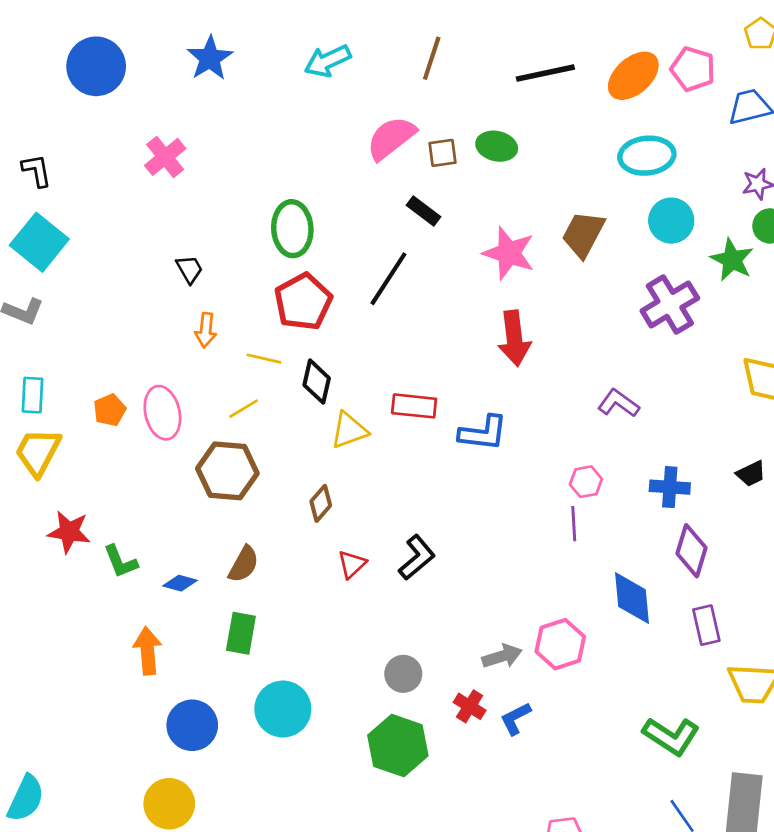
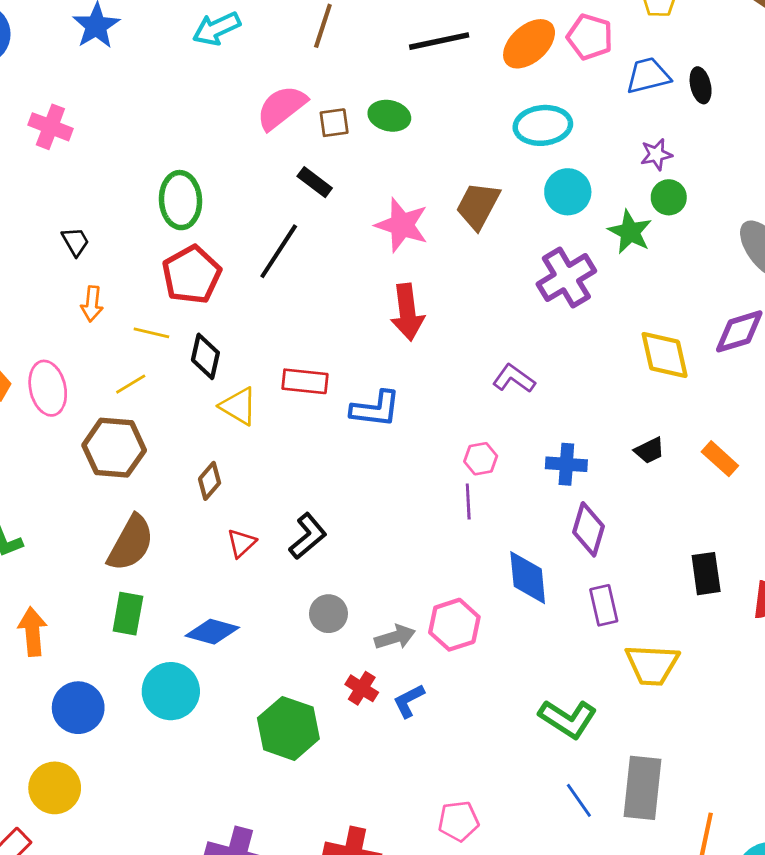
pink cross: (165, 157) -> (50, 127), turned -30
yellow triangle: (349, 430) -> (239, 406), turned 51
brown semicircle: (244, 564) -> (131, 543), size x1.5
blue diamond: (180, 583) -> (212, 632), moved, size x1.5
gray circle: (403, 674) -> (328, 614), moved

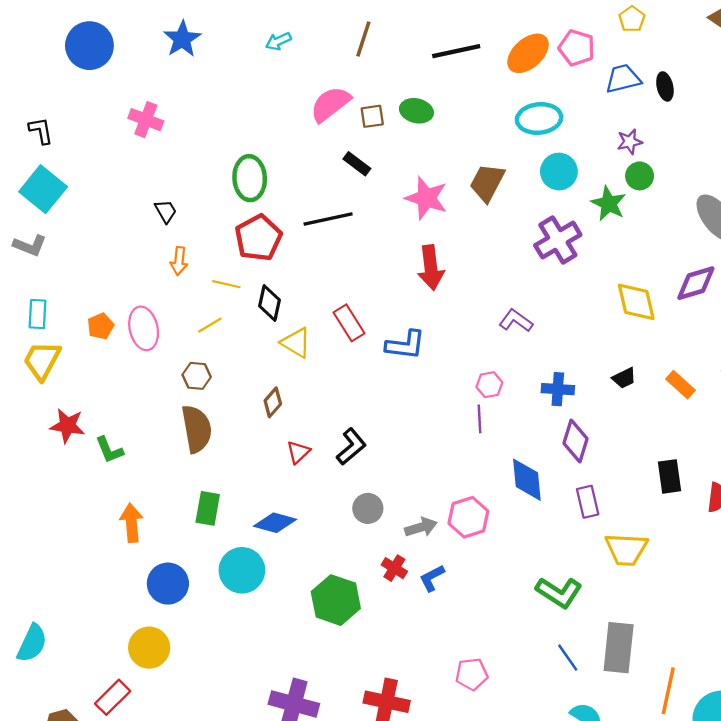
cyan arrow: (216, 29) -> (278, 41), size x0.7
black line: (279, 251) -> (328, 219), turned 45
red rectangle: (305, 381) -> (349, 323), turned 52
brown hexagon: (114, 448) -> (197, 376), size x0.6
brown semicircle: (131, 543) -> (197, 429), moved, turned -39

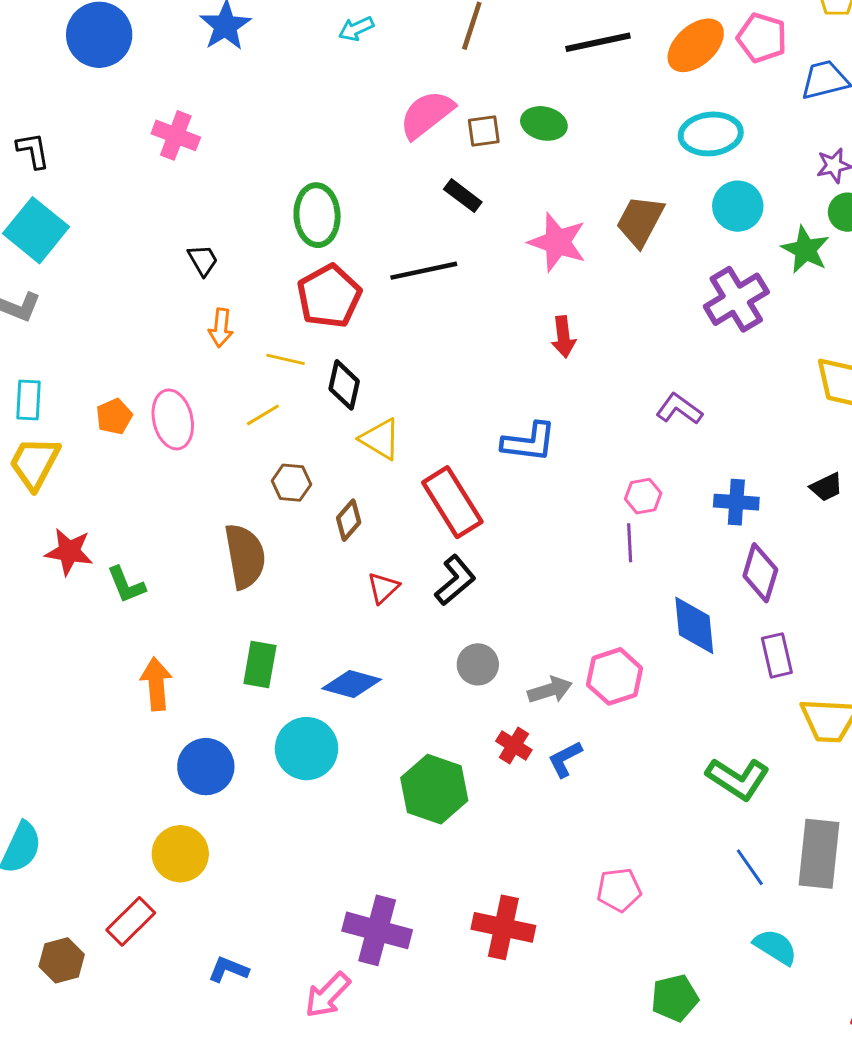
red arrow: (431, 268) -> (563, 337), size x0.7
red rectangle: (349, 323) -> (452, 502), moved, size x1.4
brown hexagon: (197, 376) -> (291, 483), moved

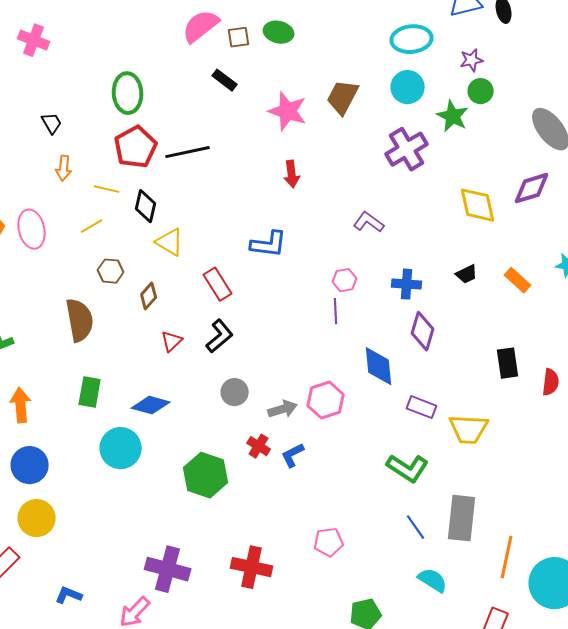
cyan ellipse: (711, 134) -> (412, 39), moved
black line: (424, 271) -> (188, 152), moved
red rectangle: (452, 502) -> (218, 284), size x0.7
purple rectangle: (777, 655) -> (422, 407), moved, turned -56
blue circle: (206, 767) -> (30, 465), moved

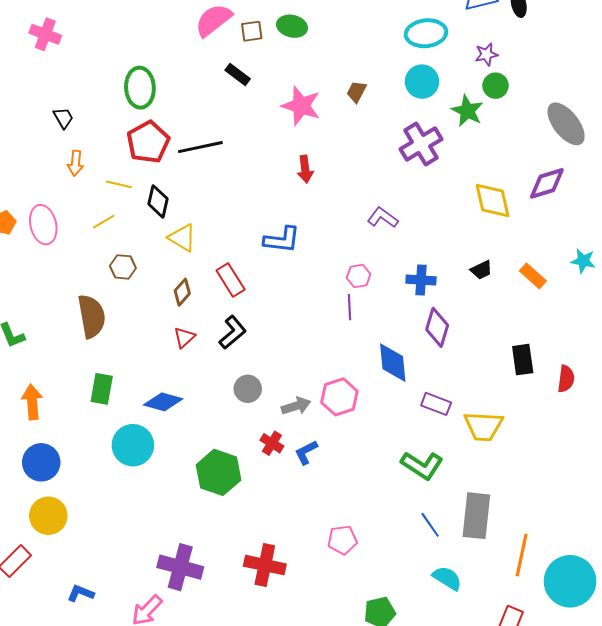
brown trapezoid: (343, 97) -> (357, 92), size x0.6
brown diamond: (149, 296) -> (182, 292), moved

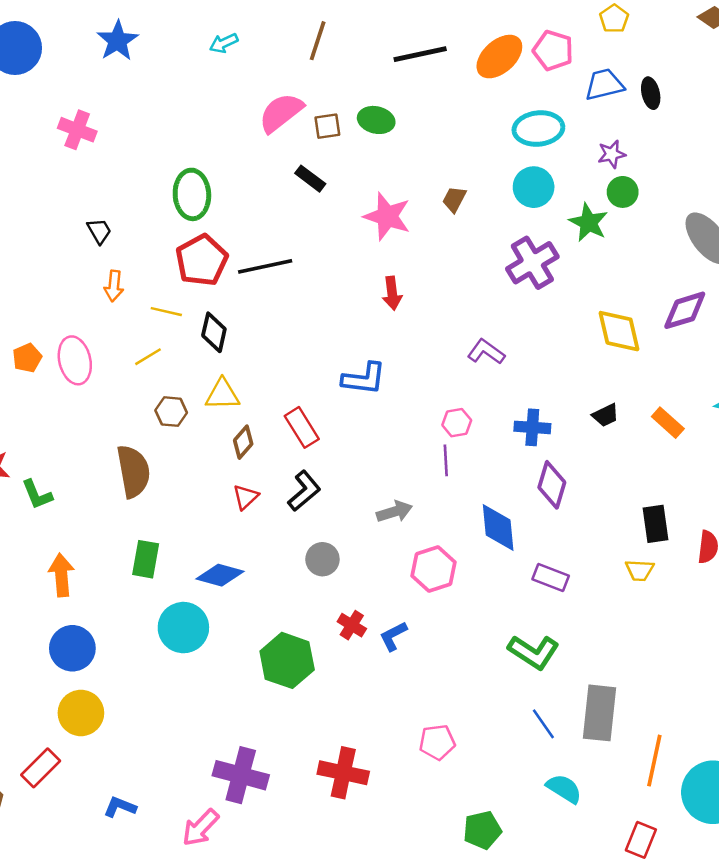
yellow triangle: (182, 238) -> (222, 395), moved, turned -32
gray arrow: (296, 406) -> (394, 512), moved
yellow trapezoid: (483, 426) -> (640, 570), moved, size x0.6

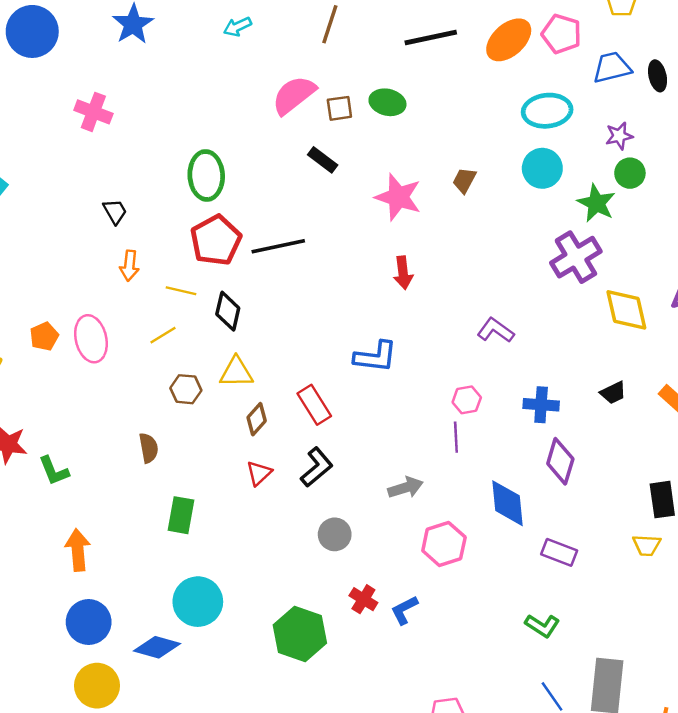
purple cross: (532, 263) -> (576, 257), moved
brown semicircle: (133, 471) -> (149, 448), size x0.6
green rectangle: (146, 559) -> (181, 515), moved
blue diamond: (220, 575) -> (157, 647), moved
green L-shape: (534, 652) -> (542, 626), size x0.7

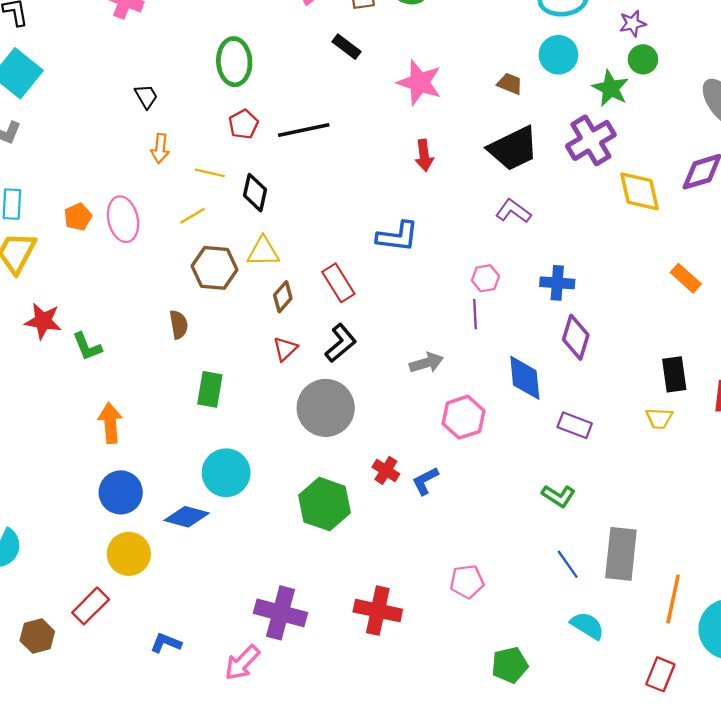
brown trapezoid: (464, 180) -> (510, 84), moved, turned 84
red pentagon: (216, 240) -> (243, 124), size x0.6
brown hexagon: (186, 389) -> (214, 268), size x1.5
black trapezoid: (613, 393) -> (513, 149), moved, size x2.0
gray circle: (335, 534) -> (326, 408), moved, size x1.8

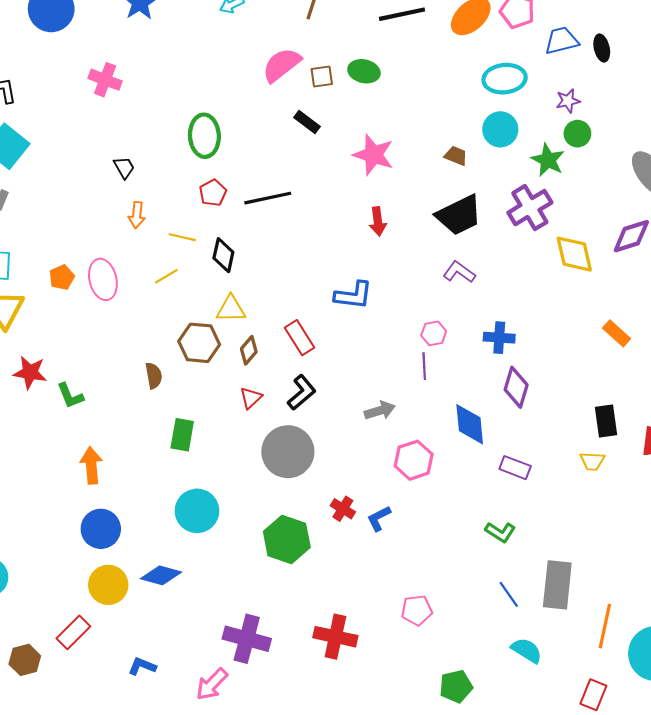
brown hexagon: (214, 268) -> (199, 343), moved
blue diamond: (187, 517) -> (161, 575), moved

